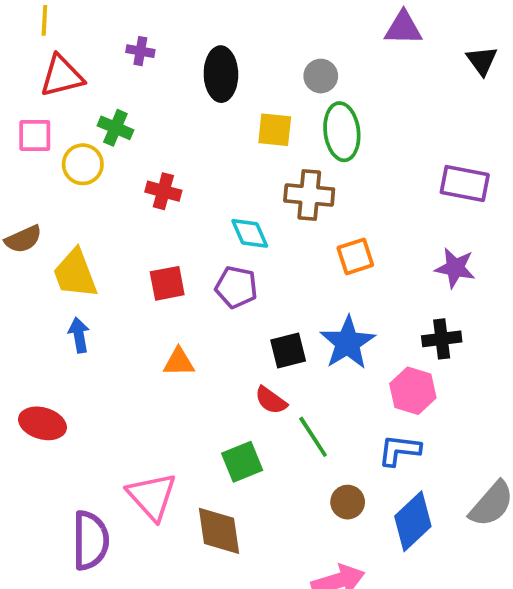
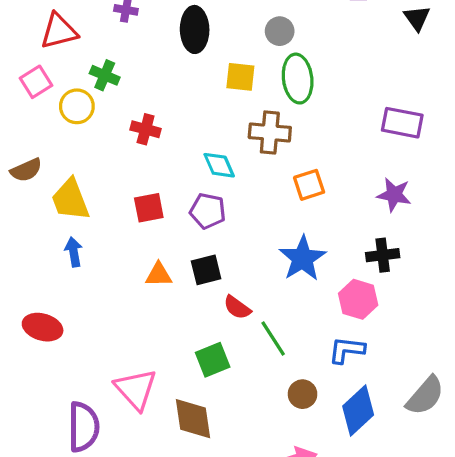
pink square: (35, 136) -> (36, 82), turned -32
black square: (288, 350) -> (206, 270), moved

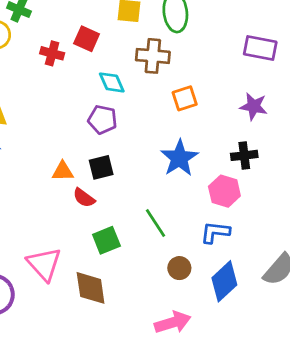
red square: (149, 208) -> (87, 39), moved, turned 35
red semicircle: (237, 307) -> (84, 198), moved

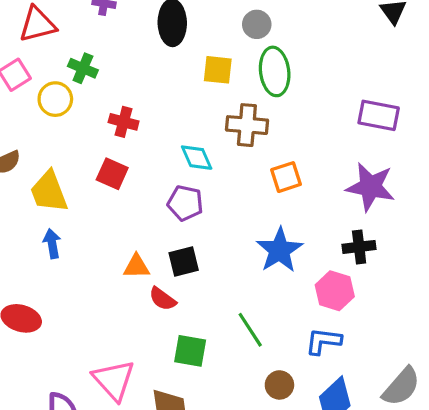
red square: (87, 39) -> (112, 174), moved
purple star: (254, 106) -> (370, 187), size x1.4
green square: (106, 240) -> (190, 351), turned 32

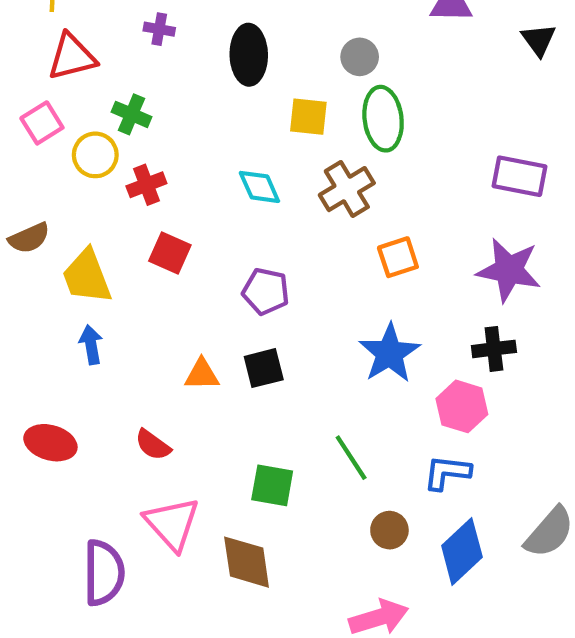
red cross: (124, 122) -> (146, 185), moved, turned -36
brown cross: (247, 125) -> (347, 189), turned -36
cyan diamond: (197, 158) -> (259, 187), moved
red semicircle: (163, 299) -> (153, 445), moved

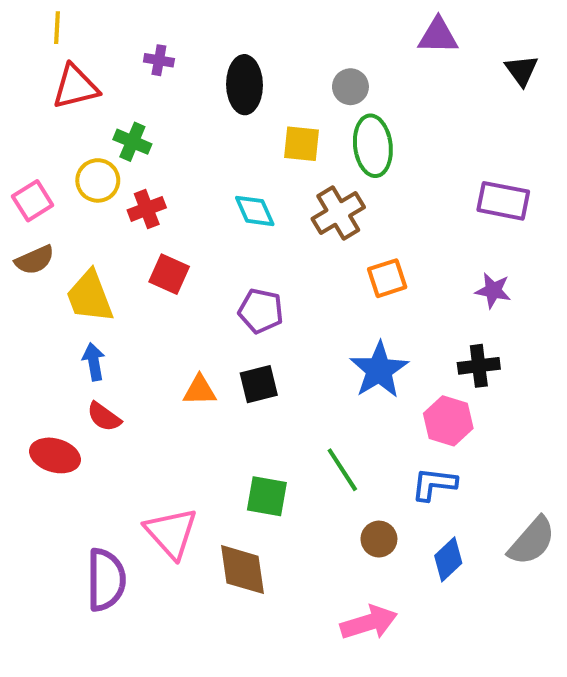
pink square: (42, 123) -> (33, 201), moved
purple star: (509, 270) -> (493, 290), size x0.6
red semicircle: (153, 445) -> (104, 417), moved
blue diamond: (462, 551) -> (448, 559), size x0.7

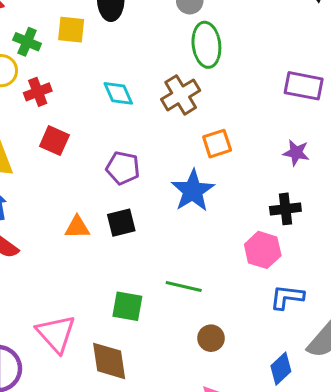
yellow square: (302, 144) -> (71, 30), moved
blue star: (379, 370) -> (193, 191), moved
green line: (342, 470) -> (184, 286), turned -44
blue L-shape: (434, 484) -> (287, 297), moved
blue diamond: (448, 559) -> (281, 369), moved

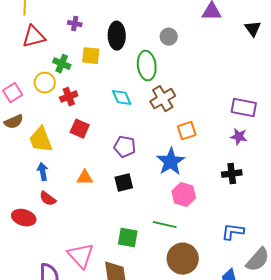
green ellipse: (206, 45) -> (147, 66), moved
purple rectangle: (304, 86) -> (244, 108), moved
orange triangle: (77, 227) -> (85, 178), moved
pink hexagon: (263, 250) -> (184, 195), moved
brown circle: (211, 338) -> (183, 259), size x1.8

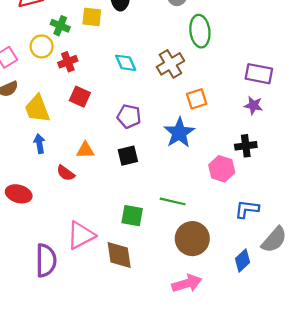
green ellipse: (147, 66) -> (200, 31), moved
pink hexagon: (184, 195) -> (222, 169), moved
red semicircle: (48, 199) -> (66, 173), moved
pink triangle: (81, 256) -> (81, 235), turned 44

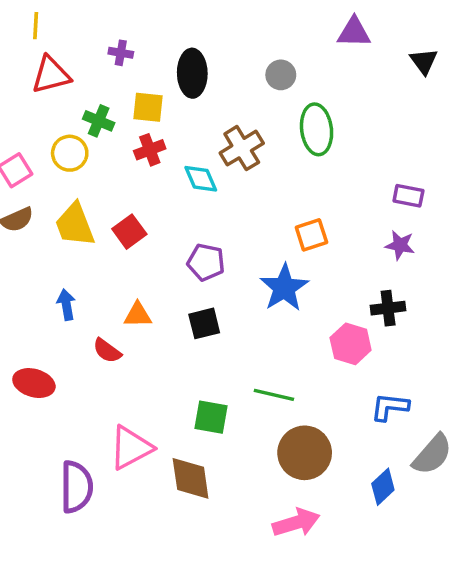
red cross: (68, 62) -> (150, 150), moved
brown cross: (170, 64) -> (242, 148), moved
purple rectangle: (259, 74) -> (408, 196), size x0.7
red square: (80, 97) -> (129, 232), turned 30
yellow trapezoid: (37, 109) -> (75, 225), moved

